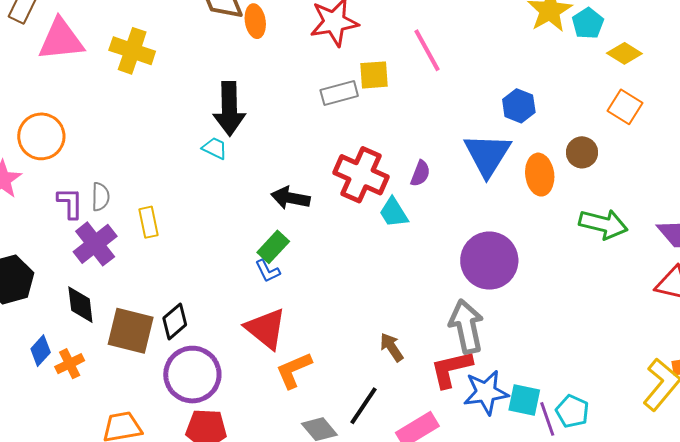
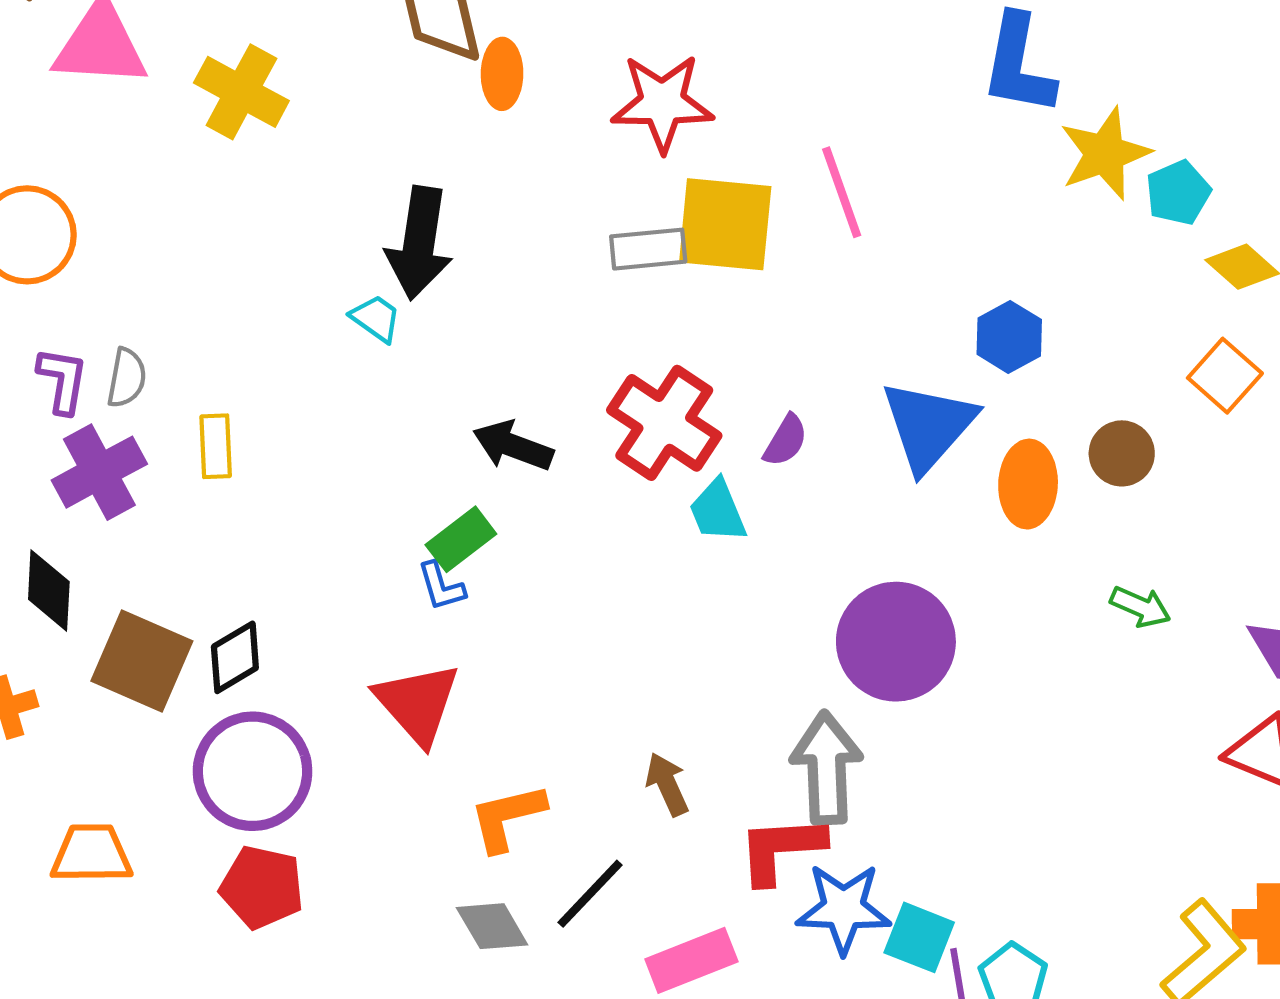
yellow square: (374, 75) -> (725, 224), size x1.6
green arrow: (603, 224) -> (1140, 607), size x0.6
orange L-shape: (294, 370) -> (507, 817), moved

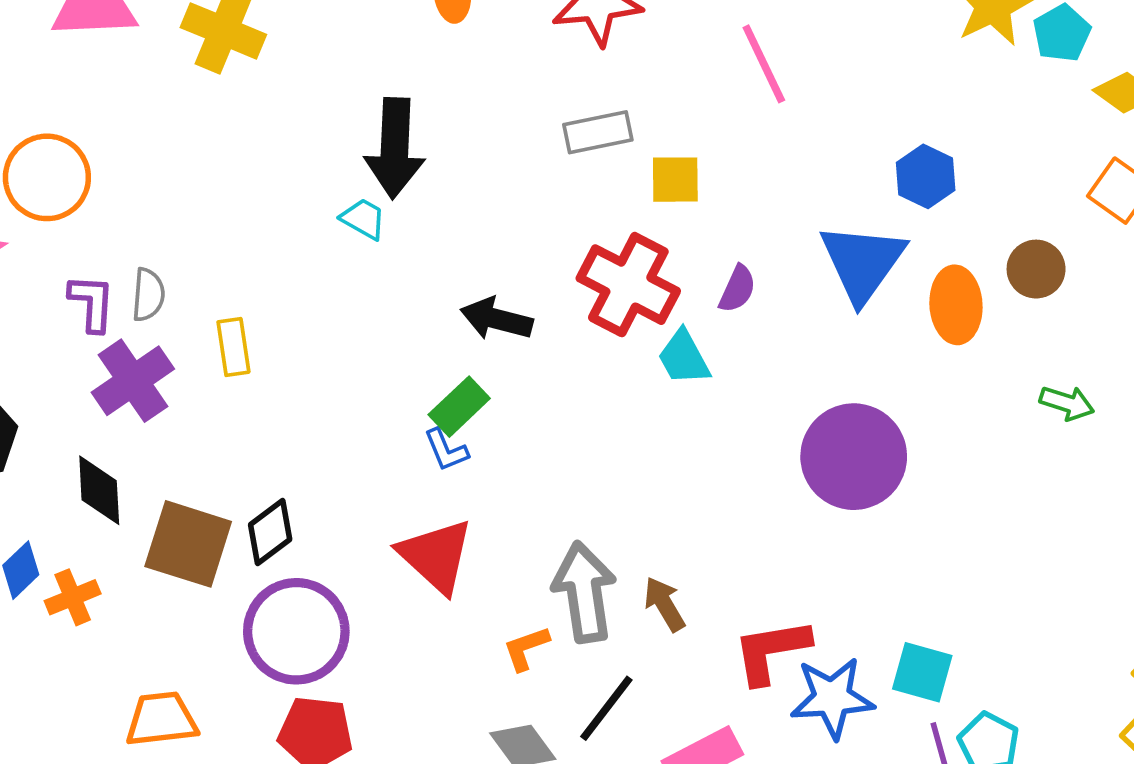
yellow square: (725, 224) -> (675, 180), moved, size x0.6
gray arrow: (827, 768) -> (584, 592), moved
orange L-shape: (507, 817) -> (526, 648), size x0.7
cyan square: (919, 937) -> (922, 672), moved

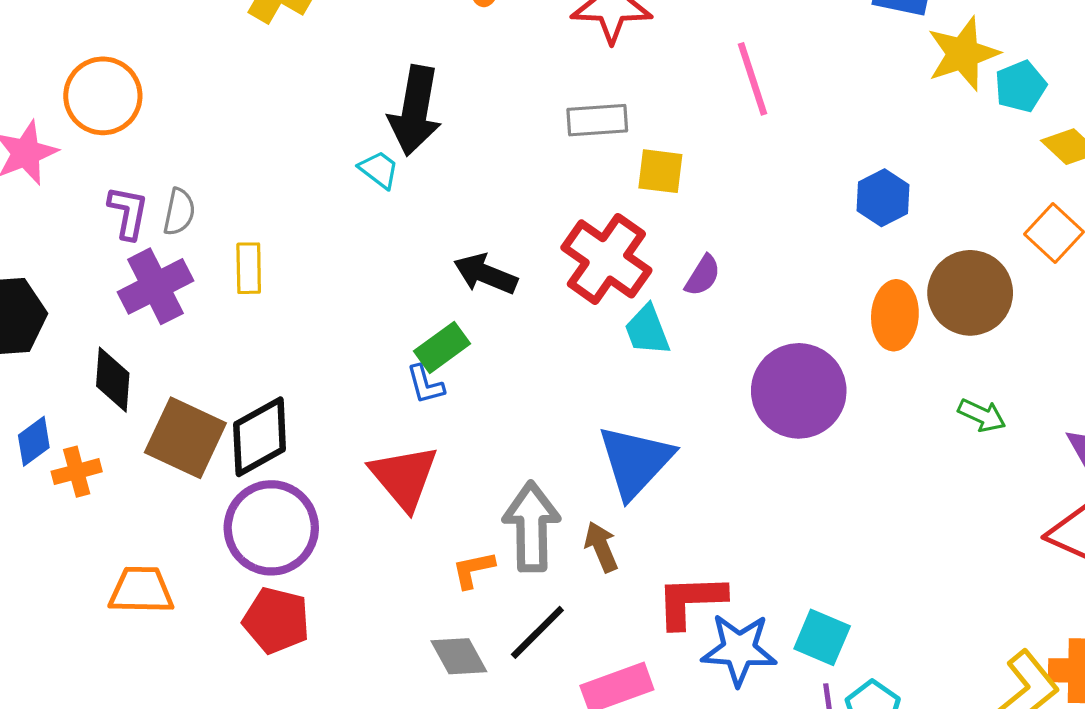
blue triangle: (862, 262) -> (635, 461), moved
brown circle: (1036, 269) -> (970, 293), size x1.6
purple circle: (854, 457) -> (799, 391), moved
black diamond: (270, 532) -> (260, 437), size x1.4

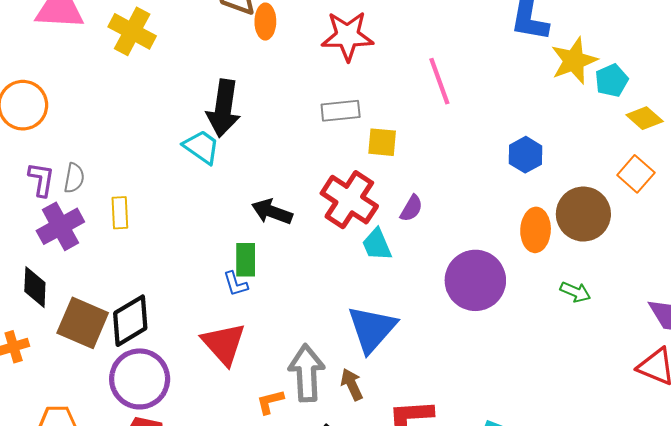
cyan trapezoid: (379, 170) -> (201, 147), size x1.4
green rectangle: (442, 347) -> (246, 260), turned -52
green arrow: (982, 415) -> (575, 292), moved

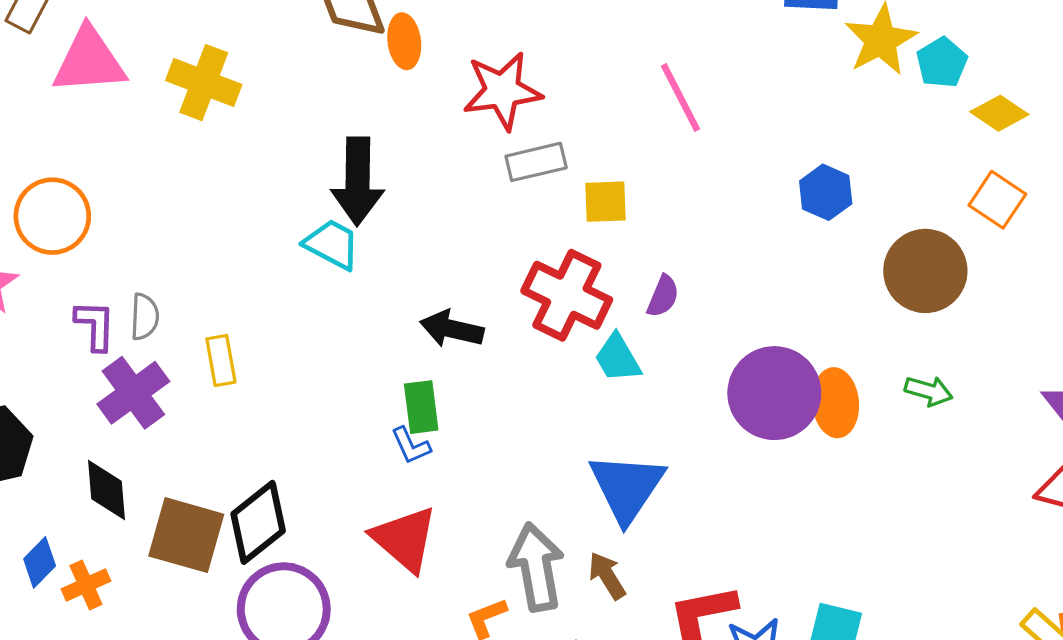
red star: (347, 36) -> (502, 91), moved
orange ellipse: (536, 230) -> (836, 403), moved

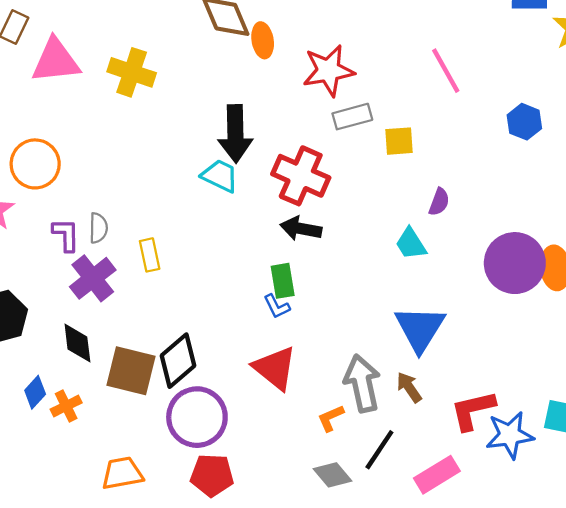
blue hexagon: (826, 192) -> (524, 122), moved
red cross: (567, 295) -> (301, 176), moved

